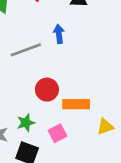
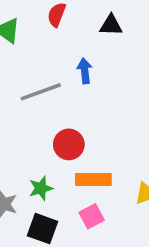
orange rectangle: (76, 104) -> (93, 179), moved
pink square: (58, 133) -> (92, 216), moved

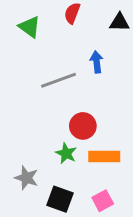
green star: (41, 188) -> (66, 153), moved, turned -30
pink square: (92, 216) -> (103, 201), moved

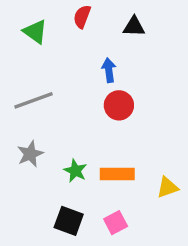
gray line: (58, 80) -> (34, 100), moved
red circle: (83, 126) -> (119, 105), moved
gray star: (26, 178) -> (30, 154), moved, turned 30

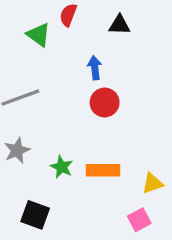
green triangle: (35, 32) -> (39, 35), moved
black square: (69, 221) -> (35, 215), moved
pink square: (116, 223) -> (139, 220), moved

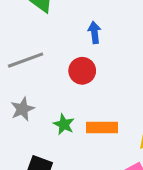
red circle: (105, 103) -> (82, 71), moved

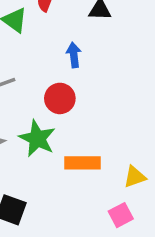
green star: (64, 124) -> (37, 138), moved, size x1.5

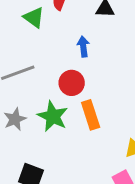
orange rectangle: (82, 163) -> (91, 115), moved, turned 72

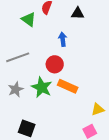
orange rectangle: (91, 115) -> (68, 86), turned -48

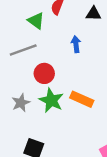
gray line: (18, 57) -> (23, 50), moved
red circle: (55, 64) -> (44, 73), moved

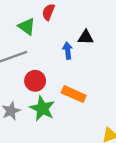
black triangle: (93, 14) -> (86, 37), moved
orange rectangle: (82, 99) -> (74, 94), moved

